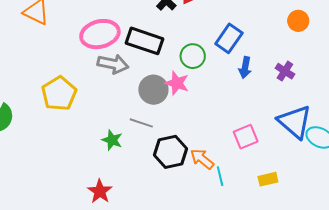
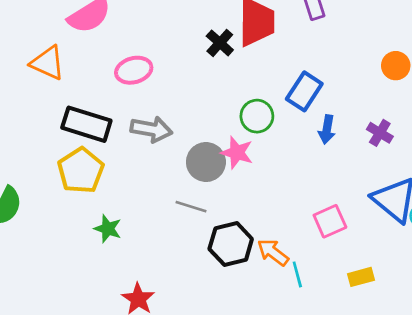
pink ellipse: (100, 34) -> (134, 70), moved, size x0.7
black rectangle: (145, 41) -> (86, 124), moved
green star: (112, 140) -> (108, 229), moved

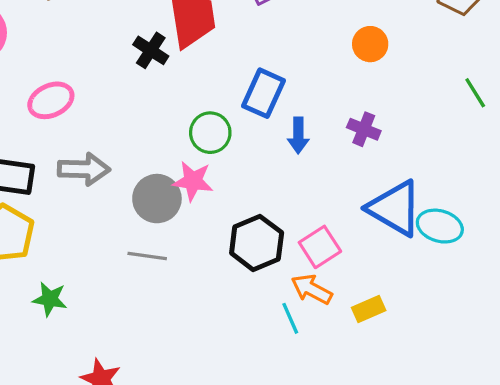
black hexagon: (231, 244) -> (257, 243), moved
orange arrow: (273, 252) -> (312, 289), moved

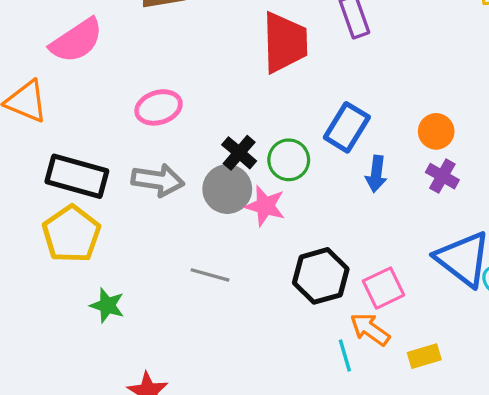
orange circle: (370, 44) -> (436, 131), moved
black cross: (151, 50) -> (239, 153), moved
pink ellipse: (51, 100) -> (159, 107), moved
gray circle: (157, 199) -> (227, 189), moved

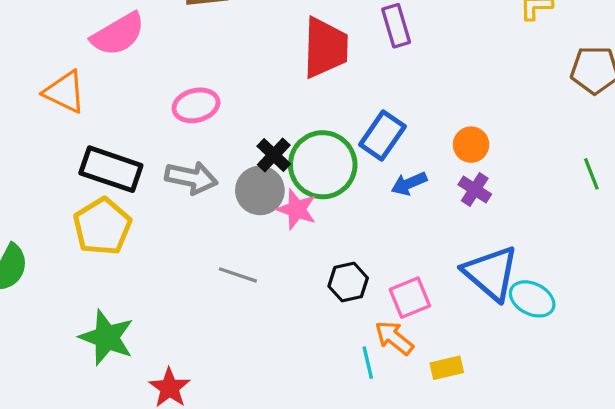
green circle: (289, 160) -> (323, 165), size x1.6
blue arrow: (376, 174) -> (409, 184), turned 56
black hexagon: (321, 276) -> (348, 282), size x0.7
green star: (107, 305) -> (107, 337), moved, size x1.6

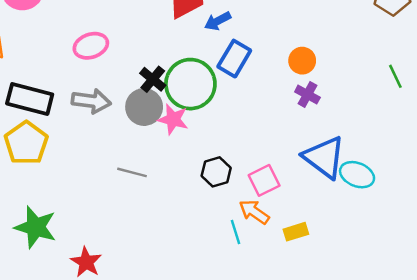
blue arrow: (409, 184) -> (218, 21), moved

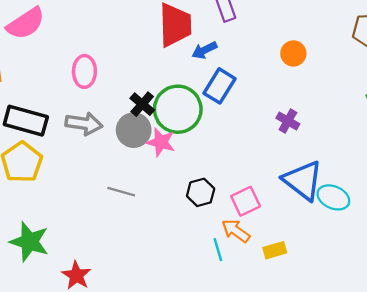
pink ellipse: (91, 46) -> (84, 71), turned -72
orange circle: (302, 61) -> (293, 53), moved

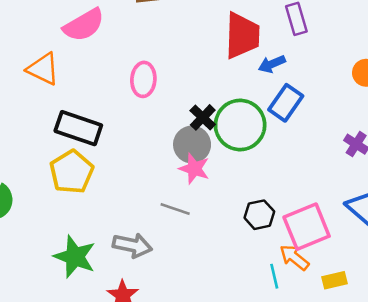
gray arrow: (84, 124) -> (132, 245), moved
pink star: (161, 142) -> (194, 169), moved
pink square: (246, 201) -> (307, 227), size x1.5

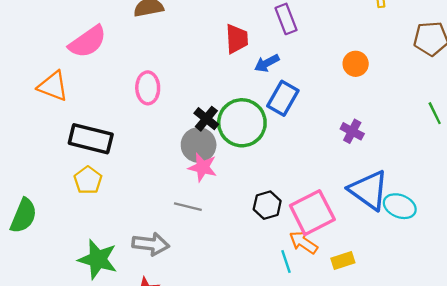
red trapezoid: (242, 36) -> (237, 39), size x0.7
yellow pentagon: (72, 172) -> (88, 180), size x0.7

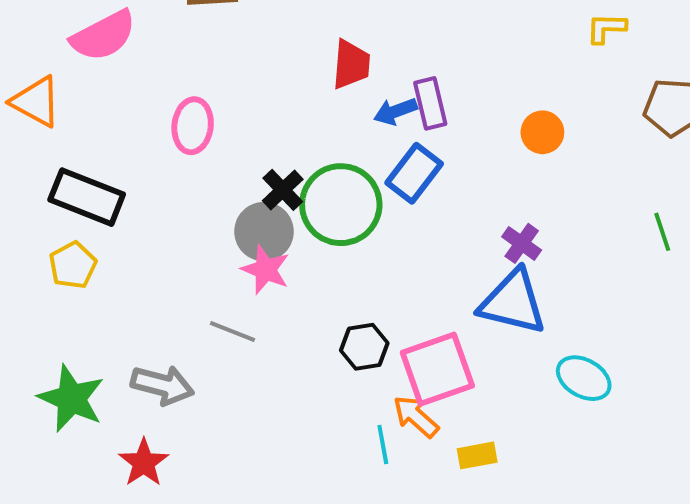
purple rectangle: (286, 19) -> (430, 103), moved
blue triangle: (369, 190) -> (513, 302), moved, turned -30

